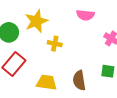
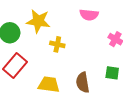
yellow star: (36, 21) -> (38, 21), turned 30

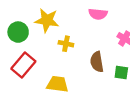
brown semicircle: (83, 82) -> (97, 62), moved

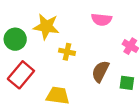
brown semicircle: (97, 62) -> (100, 71), turned 36

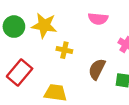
green circle: (15, 39) -> (14, 27), moved

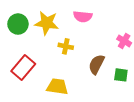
pink semicircle: (98, 19) -> (83, 17), moved

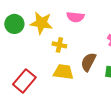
red rectangle: (23, 68) -> (24, 81), moved
yellow trapezoid: (57, 87) -> (63, 72), moved

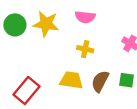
yellow cross: (59, 45) -> (85, 49), moved
brown semicircle: (88, 62) -> (100, 81), moved

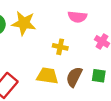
pink semicircle: (85, 17) -> (77, 17), moved

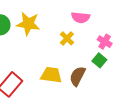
yellow cross: (60, 47) -> (67, 38), moved, turned 32
green square: (99, 76) -> (99, 60), moved, turned 32

